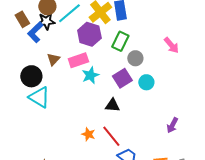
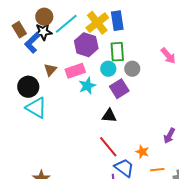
green rectangle: (120, 41) -> (117, 52), turned -30
cyan circle: (146, 82) -> (108, 69), moved
orange star: (88, 134) -> (142, 152), moved

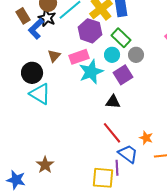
black star: (43, 32) -> (47, 18), turned 30
green rectangle: (117, 52) -> (121, 38), turned -42
cyan star: (87, 86) -> (91, 72), size x1.4

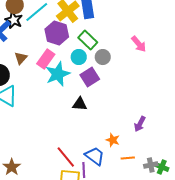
pink rectangle: (79, 57) -> (46, 59), turned -36
red line: (112, 133) -> (66, 157), moved

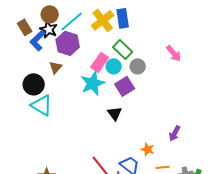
purple hexagon: (57, 33) -> (68, 43), moved
pink rectangle: (46, 59) -> (100, 62), moved
black triangle: (80, 104) -> (115, 113), turned 49

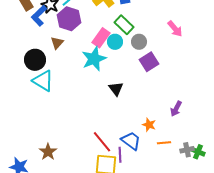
purple square: (125, 86) -> (149, 62), moved

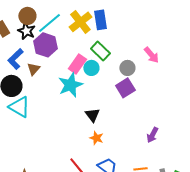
blue L-shape: (39, 16) -> (15, 59), moved
gray circle: (139, 42) -> (127, 68), moved
orange star: (149, 125) -> (96, 138), moved

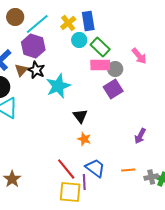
yellow cross: (80, 22) -> (68, 23), size x0.7
black star: (26, 31) -> (36, 70), moved
green rectangle: (100, 51) -> (100, 47), moved
pink rectangle: (77, 64) -> (100, 65), moved, turned 54
cyan circle: (91, 68) -> (79, 40), moved

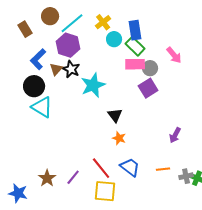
blue rectangle: (88, 21) -> (135, 30), moved
purple line: (84, 182) -> (73, 177), moved, turned 42

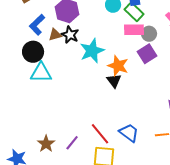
brown triangle: (56, 69) -> (55, 35), turned 32
cyan triangle: (42, 107) -> (41, 73), turned -30
orange star: (119, 138) -> (118, 66), moved, size x1.5

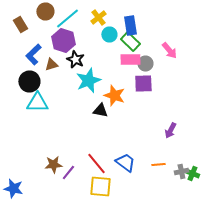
black star: (70, 35) -> (75, 60), moved
purple square: (147, 54) -> (143, 84), turned 30
black triangle: (114, 81) -> (100, 110), moved, turned -42
brown star: (46, 144) -> (53, 164), moved, turned 30

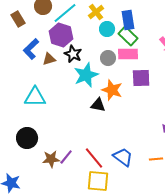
gray circle: (145, 64) -> (108, 58), moved
black circle: (29, 82) -> (27, 138), moved
purple line: (68, 172) -> (66, 157), moved

